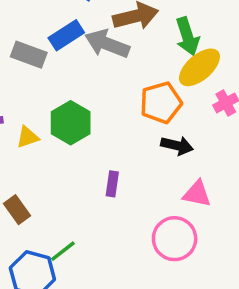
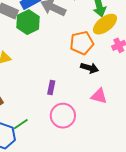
green hexagon: (71, 123) -> (28, 22), moved
pink circle: (175, 239) -> (63, 116), moved

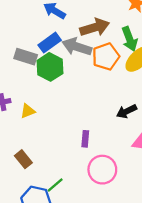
orange pentagon: (82, 43) -> (106, 56), moved
black arrow: (89, 68) -> (127, 111), turned 144

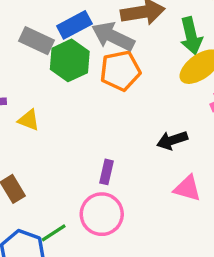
orange pentagon: (106, 56) -> (120, 71), moved
yellow triangle: (28, 111) -> (29, 120), turned 35
pink circle: (102, 170) -> (102, 214), moved

